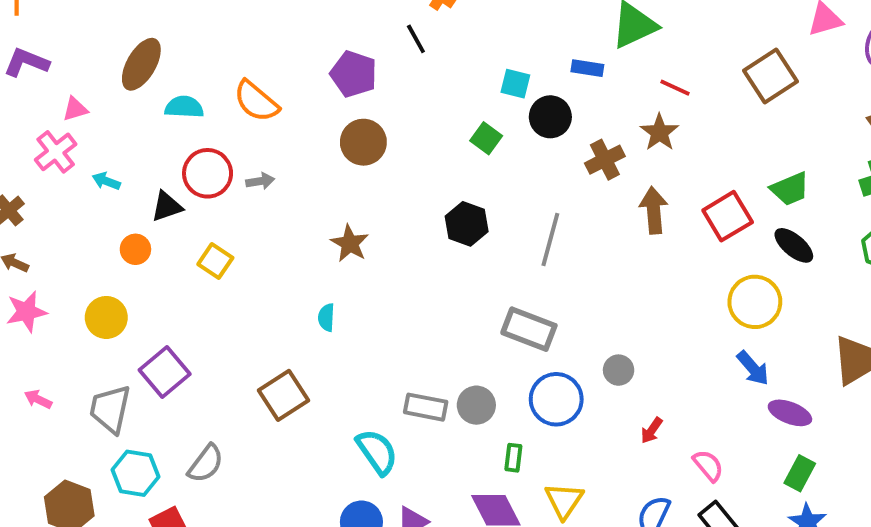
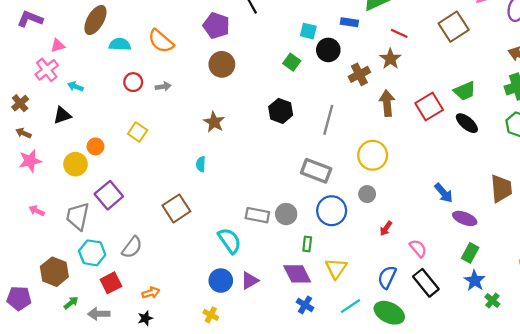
red circle: (208, 173) -> (133, 82), size x0.7
black triangle: (167, 206) -> (62, 115), moved
orange circle: (135, 249) -> (95, 146), moved
yellow circle: (755, 302) -> (373, 155), moved

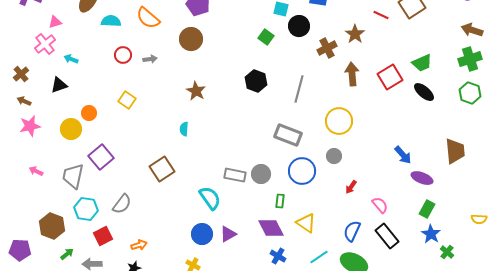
red line: (399, 33) -> (381, 15), moved
brown circle: (222, 64) -> (191, 39), moved
yellow triangle: (336, 268) -> (306, 223), turned -30

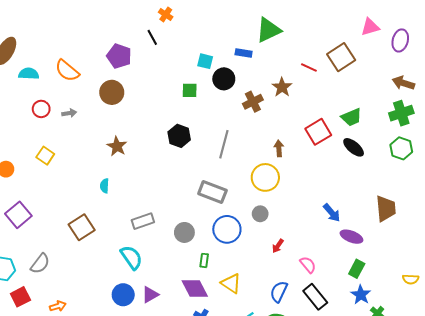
green square: (266, 37) -> (190, 90), turned -35
brown arrow: (352, 74) -> (279, 148), moved, size x0.7
gray rectangle: (235, 175) -> (143, 221), moved, turned -30

